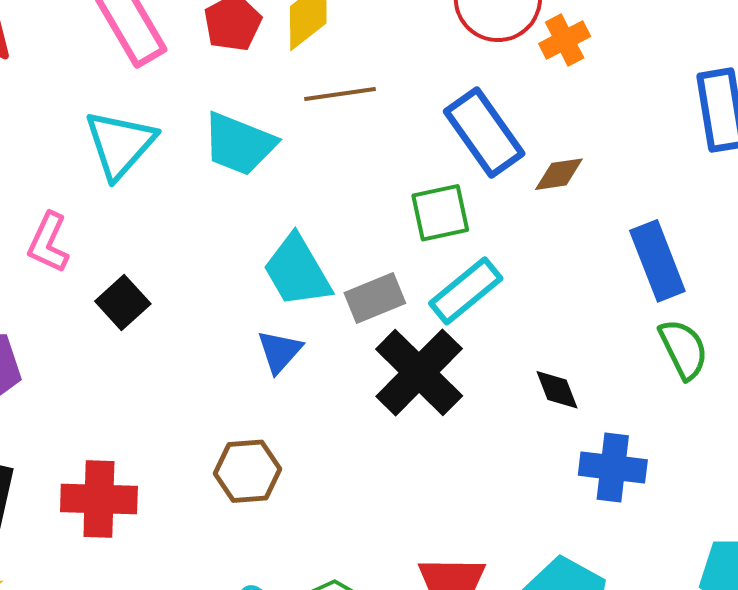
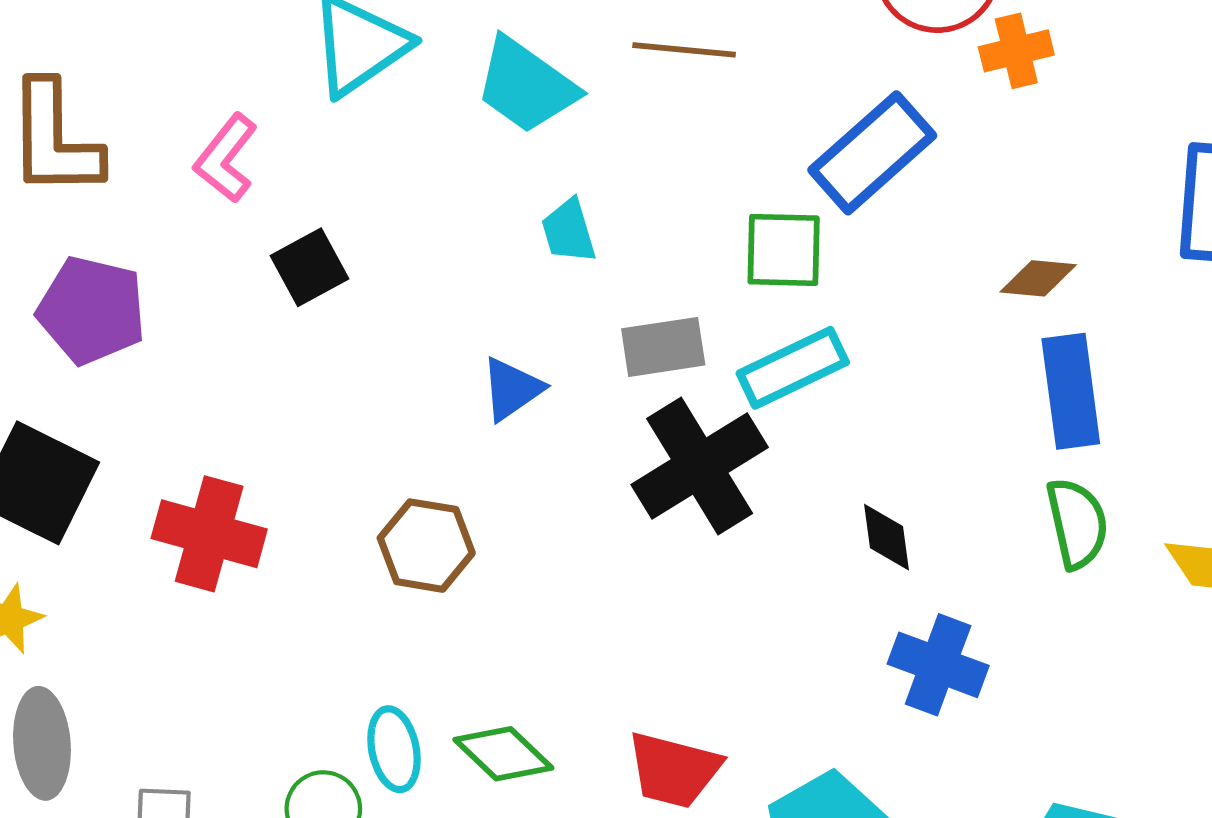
blue rectangle: (484, 133) -> (872, 153), turned 70
brown diamond: (559, 174) -> (1038, 278), moved
cyan trapezoid: (297, 271) -> (569, 231), moved, size x0.6

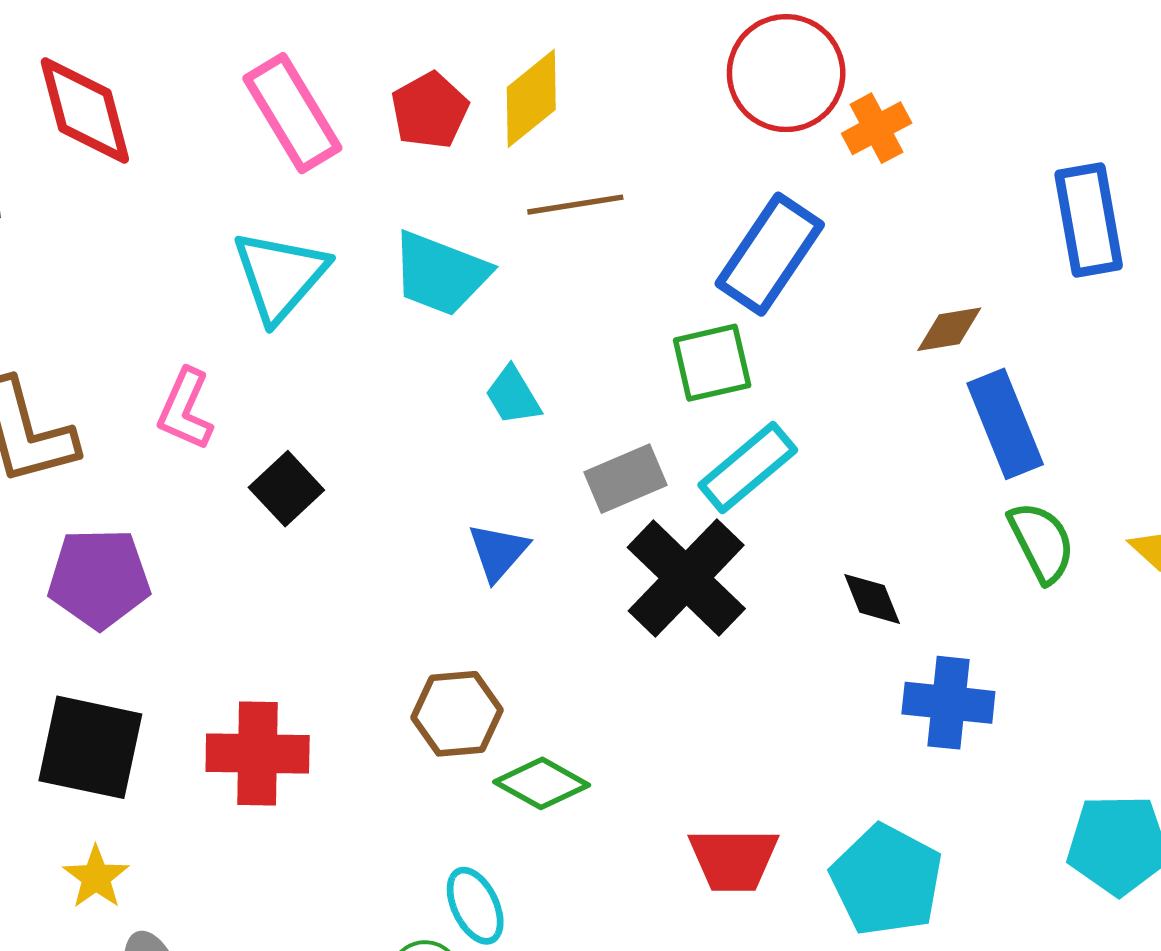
green diamond: (503, 754) -> (542, 783), moved

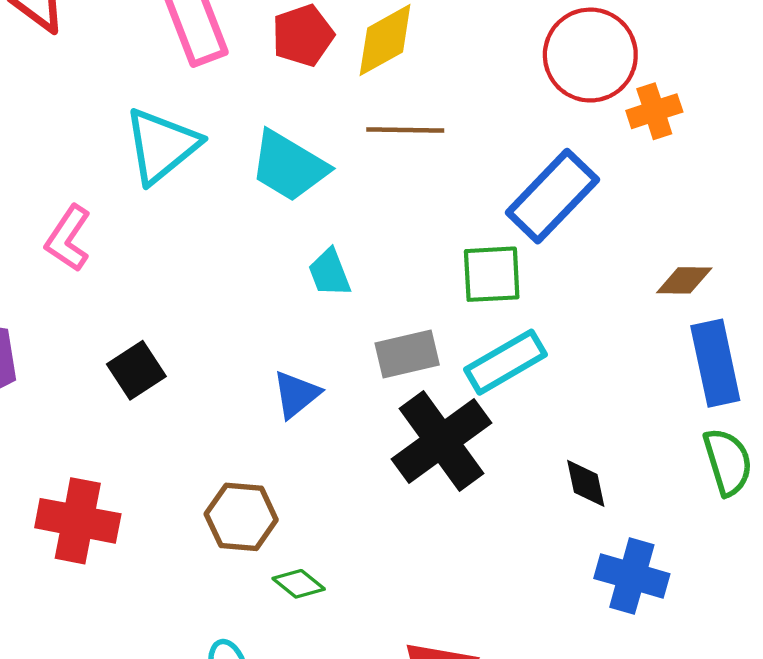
black square: (286, 489) -> (136, 370), moved
green diamond: (542, 783) -> (299, 584), size x0.7

